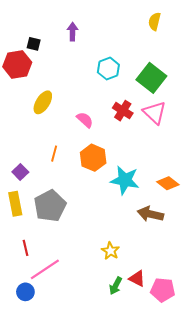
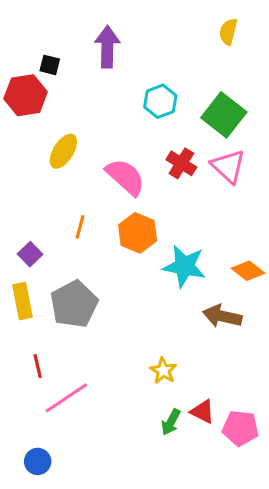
purple arrow: (73, 32) -> (107, 47), size x1.5
pink semicircle: (85, 120) -> (125, 177), size x1.6
blue circle: (25, 292) -> (38, 461), moved

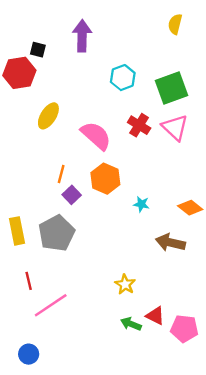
green square: (224, 115) -> (172, 88), turned 32
purple square: (30, 254) -> (72, 195), moved
cyan star: (184, 266) -> (141, 204), size x0.5
green arrow: (171, 422) -> (131, 324), turned 84

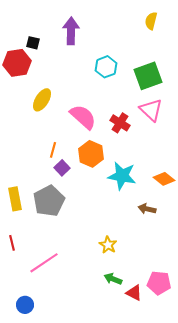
red cross: (139, 125) -> (120, 123), moved
cyan star: (141, 204) -> (122, 176), size x2.0
brown arrow: (170, 243) -> (147, 209), size x0.7
red line: (29, 281) -> (12, 243), moved
red triangle: (155, 316) -> (134, 293), moved

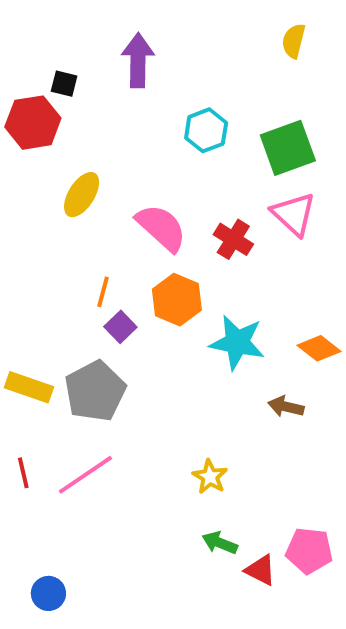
yellow rectangle: (15, 199) -> (29, 387), turned -60
pink line: (44, 263) -> (85, 475), moved

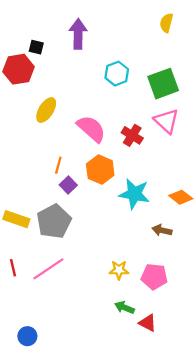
yellow star: (210, 477) -> (119, 270), turned -30
pink pentagon: (309, 551) -> (154, 277), moved

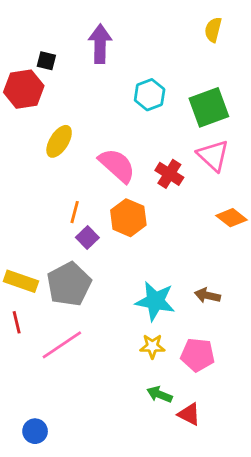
cyan star: (134, 194) -> (155, 301), moved
orange diamond: (181, 197) -> (232, 218), moved
red line: (13, 268) -> (17, 322), moved

